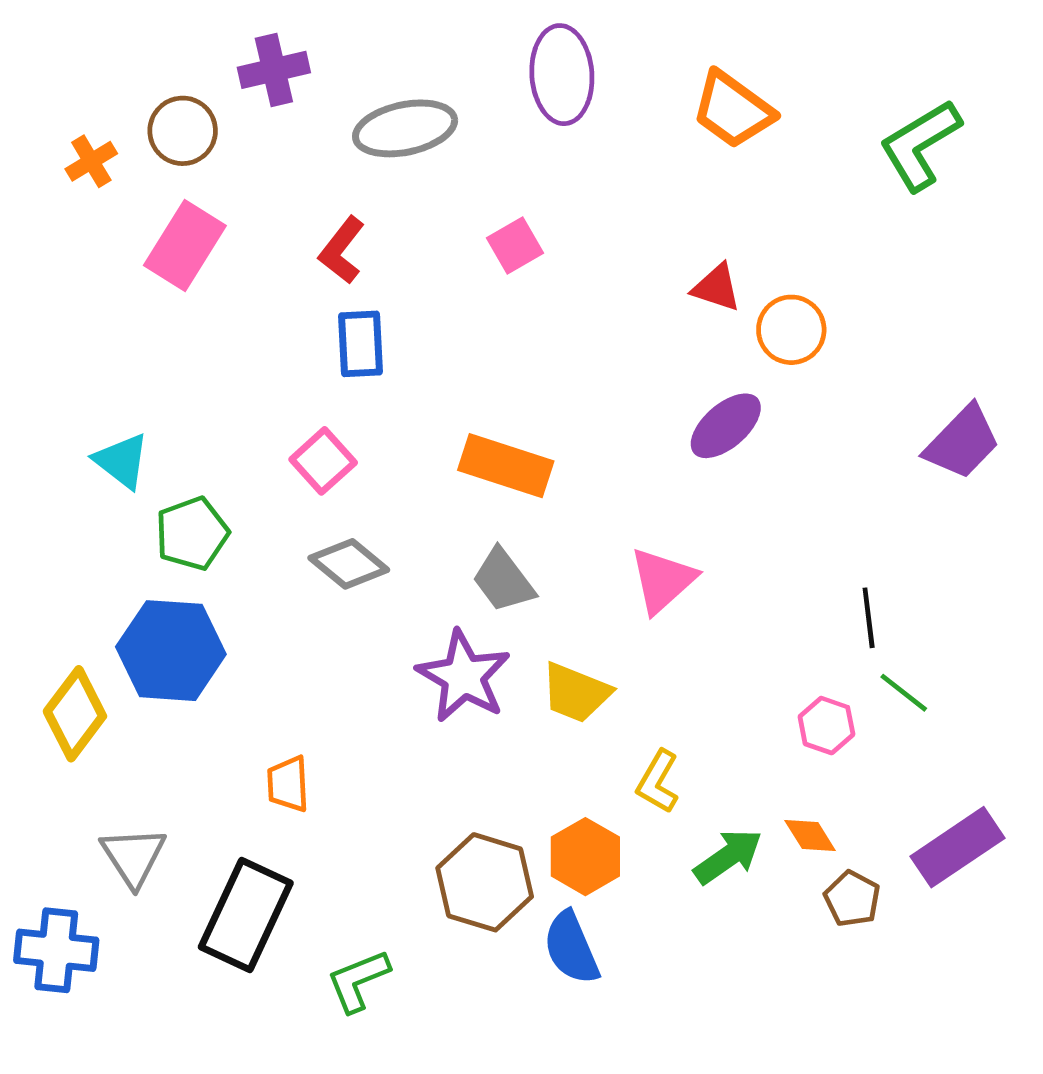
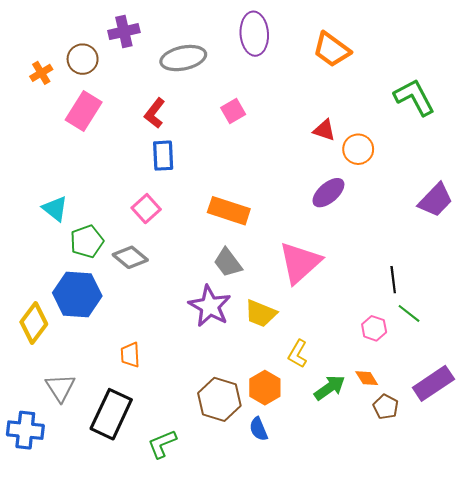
green L-shape: (920, 145) -> (414, 97), moved, turned 93
gray diamond: (349, 564) -> (130, 257), moved
pink triangle: (663, 580) -> (300, 263), size x1.4
blue semicircle: (571, 948) -> (259, 429), size x0.7

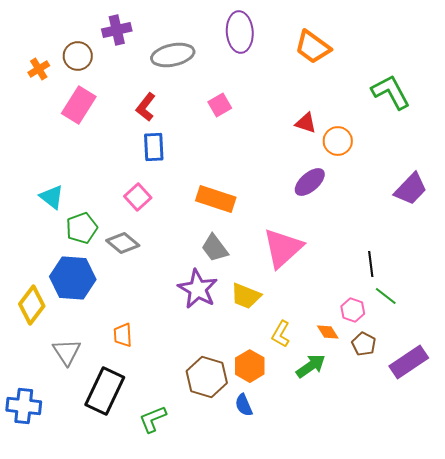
orange diamond: (367, 378) -> (328, 332), moved
gray triangle: (60, 388) -> (67, 352), moved
brown pentagon: (386, 407) -> (364, 344), moved

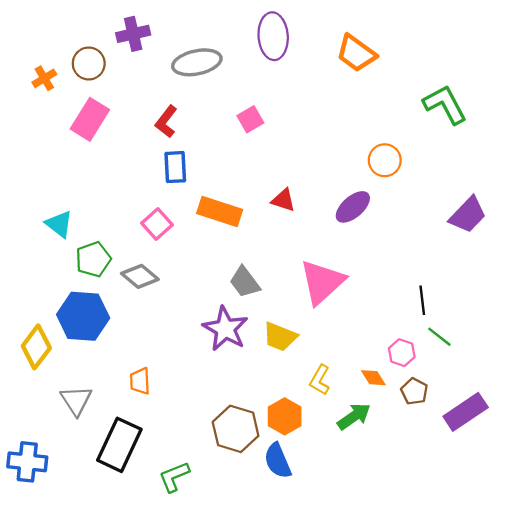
red triangle: (306, 123) -> (283, 200), moved
orange rectangle: (216, 199) -> (220, 211), moved
blue semicircle: (244, 405) -> (278, 461), size x1.4

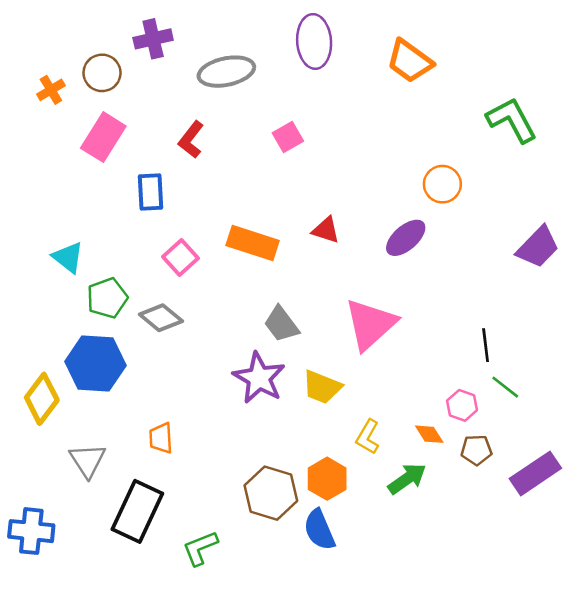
blue rectangle: (175, 167) -> (150, 192), moved
brown pentagon: (414, 391) -> (476, 450), turned -30

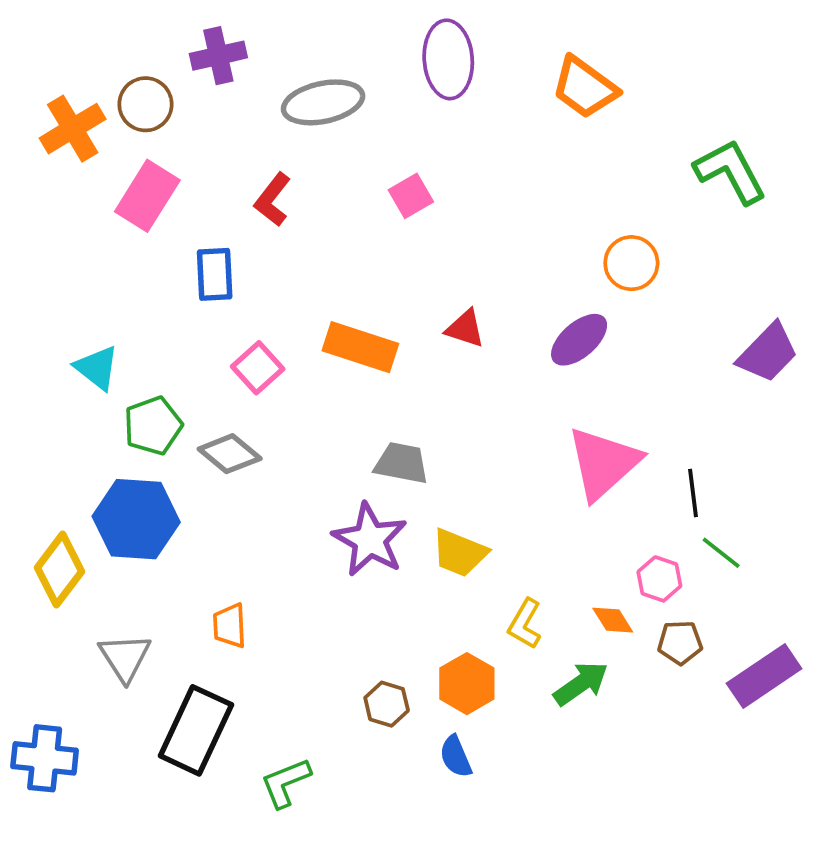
orange cross: (51, 90) -> (73, 129), size x1.6
gray trapezoid: (281, 324) -> (402, 463), turned 138
pink triangle: (370, 324) -> (603, 463), moved
brown hexagon: (271, 493) -> (387, 704), size x0.6
blue semicircle: (319, 530) -> (456, 756), size x0.7

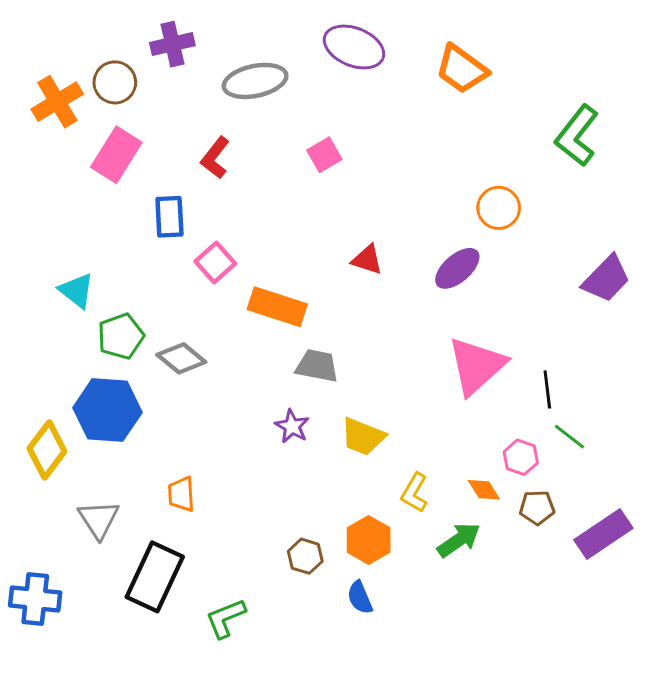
purple ellipse: (448, 59) -> (354, 47), turned -64
green L-shape: (730, 172) -> (577, 136), turned -114
orange rectangle: (360, 347) -> (277, 307), moved
pink square: (258, 368) -> (215, 262), moved
purple star: (370, 540) -> (292, 426), size x0.6

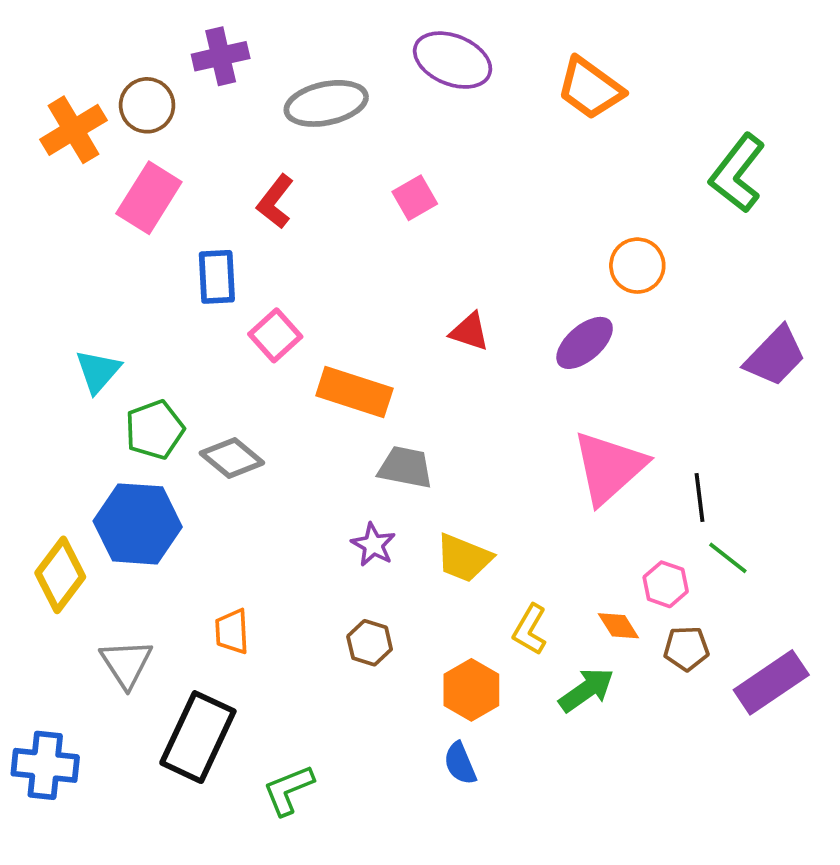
cyan triangle: (76, 291) -> (98, 371), turned 33
brown hexagon: (305, 556) -> (370, 643), moved

